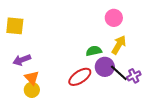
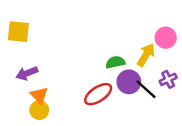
pink circle: (114, 18) -> (166, 38), moved
purple cross: (134, 76) -> (168, 79), moved

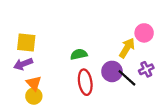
yellow square: (18, 32) -> (26, 43), moved
green semicircle: (115, 62) -> (79, 54), moved
red ellipse: (98, 94) -> (85, 82), turned -65

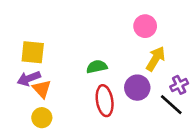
pink circle: (144, 33) -> (145, 26), moved
black line: (127, 78) -> (171, 105), moved
orange triangle: (34, 83) -> (42, 89), moved

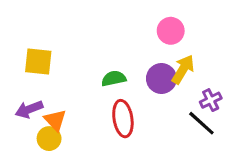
purple arrow: (29, 78) -> (29, 109), moved
purple circle: (137, 88) -> (161, 79), moved
orange triangle: (42, 89) -> (55, 120), moved

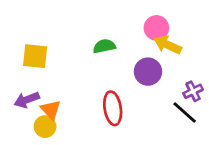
yellow arrow: (183, 69) -> (168, 45), moved, turned -96
green semicircle: (114, 79) -> (104, 46), moved

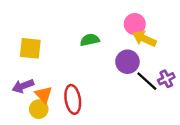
red ellipse: (113, 108) -> (73, 99), moved
black line: (185, 112) -> (147, 81), moved

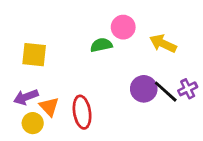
pink circle: (135, 24) -> (123, 27), moved
purple circle: (127, 62) -> (144, 89), moved
yellow circle: (39, 109) -> (33, 123), moved

